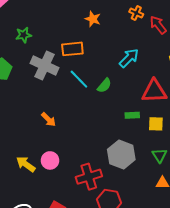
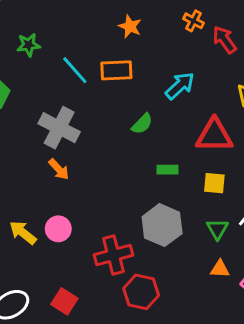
orange rectangle: (72, 49) -> (116, 70), moved
gray cross: (44, 65) -> (59, 128), moved
cyan line: (79, 79) -> (75, 70), moved
green rectangle: (132, 115) -> (167, 170), moved

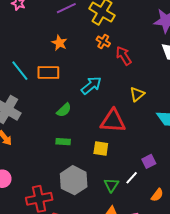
green rectangle: (167, 170) -> (63, 142), moved
yellow square: (214, 183) -> (101, 148), moved

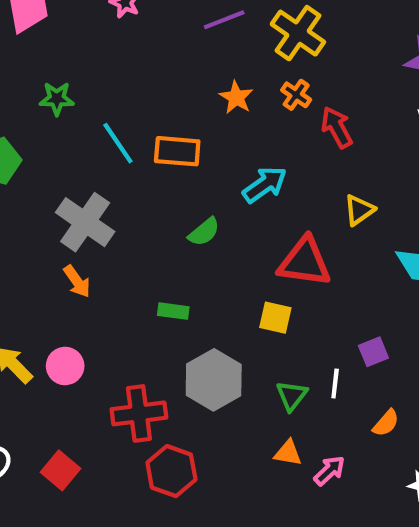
orange star: (59, 43) -> (236, 97), moved
green rectangle: (63, 142) -> (173, 311), moved
white line: (132, 178) -> (335, 383), turned -40

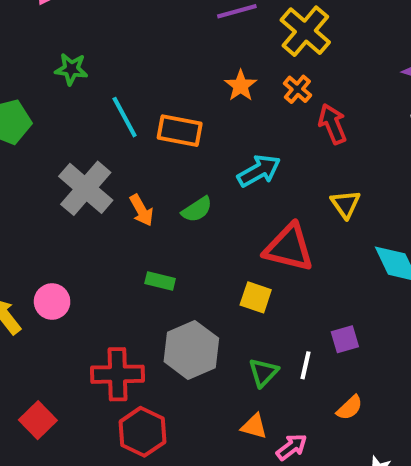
yellow triangle: (359, 210) -> (345, 204), turned -36
orange arrow: (77, 281) -> (141, 210), moved
pink circle: (65, 366) -> (52, 302), moved

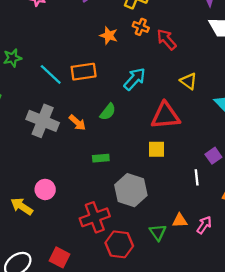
green triangle: (263, 372) -> (158, 232), moved

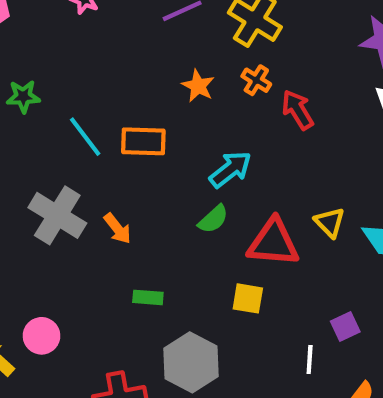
yellow triangle: (189, 81) -> (330, 222), moved
green semicircle: (108, 112) -> (213, 219), moved

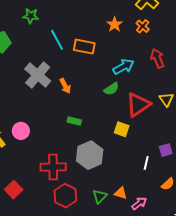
red arrow: (298, 110) -> (157, 58), moved
red triangle: (273, 243) -> (138, 105), turned -48

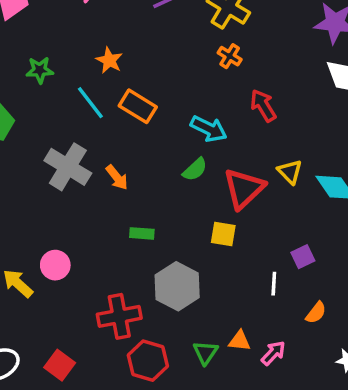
orange star: (115, 24) -> (109, 60), moved
orange rectangle: (84, 47) -> (138, 106), turned 30
cyan arrow: (123, 67) -> (209, 129), turned 65

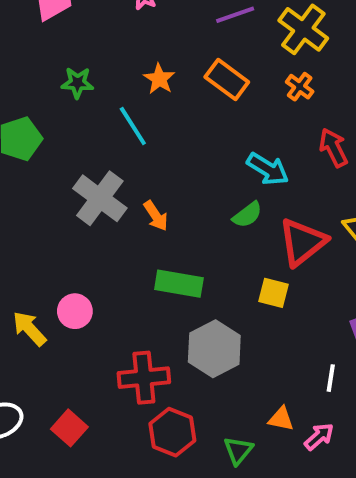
orange rectangle: (138, 106) -> (227, 80), moved
green rectangle: (142, 233) -> (179, 284), size x1.6
white line: (274, 284) -> (331, 378), moved
green triangle: (206, 353) -> (238, 450), moved

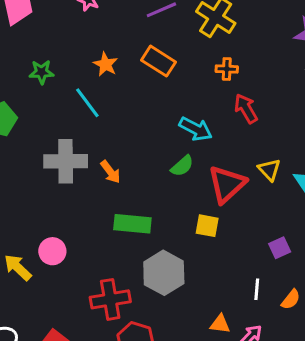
orange cross: (300, 87) -> (227, 69), moved, turned -30
gray cross: (100, 198) -> (66, 161), turned -33

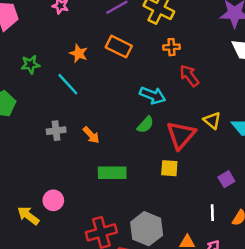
gray cross: (66, 161) -> (56, 131), size x0.6
gray hexagon: (164, 273) -> (147, 229), moved

